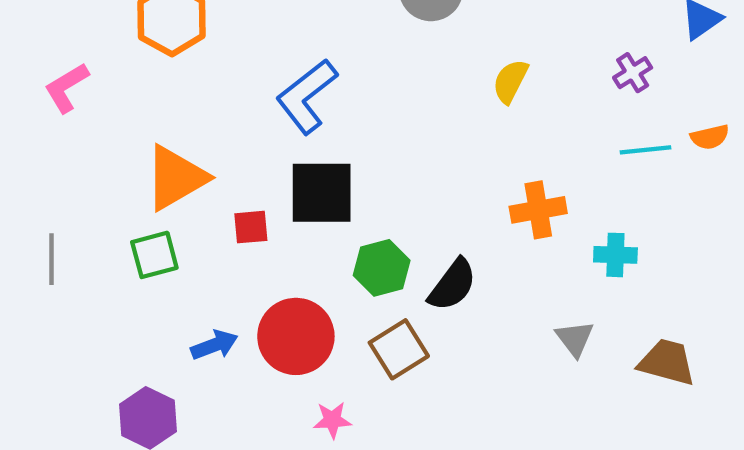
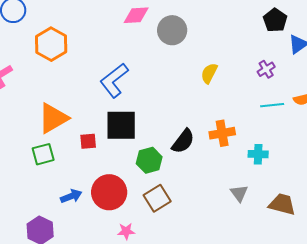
black semicircle: (452, 285) -> (183, 141), moved

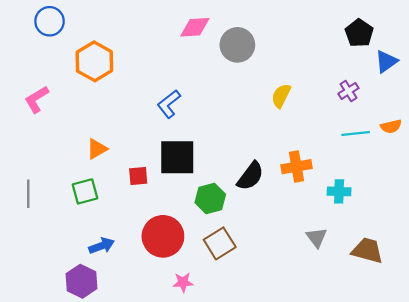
blue L-shape: (114, 80) -> (169, 104), size x0.7
orange triangle: (53, 118) -> (97, 149), size x0.6
blue arrow: (71, 196) -> (102, 246), moved

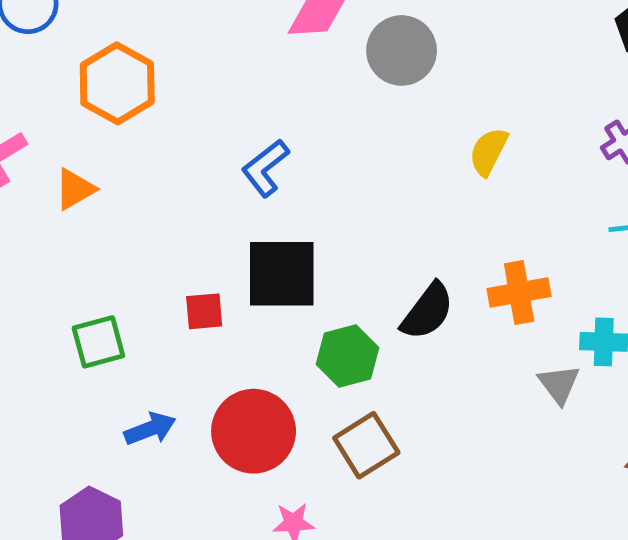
orange triangle: (97, 149) -> (75, 189), moved
gray triangle: (317, 237) -> (559, 384), moved
blue arrow: (102, 246) -> (150, 429), moved

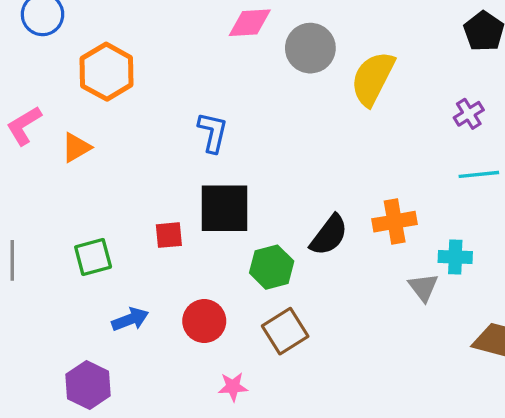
yellow semicircle: (489, 152) -> (373, 78), moved, size x1.6
blue L-shape: (265, 168) -> (213, 132), turned 141
red circle: (254, 431) -> (204, 321), size x0.7

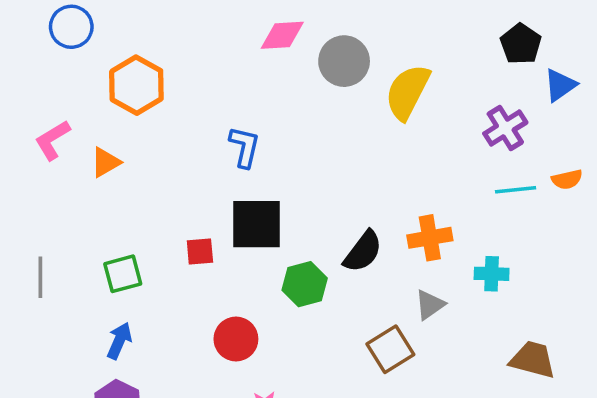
purple cross: (469, 114) -> (505, 128), size x1.4
gray triangle: (423, 287) -> (430, 305), moved, turned 32
blue arrow: (130, 319) -> (119, 341), moved, turned -45
brown square: (285, 331) -> (390, 349), moved

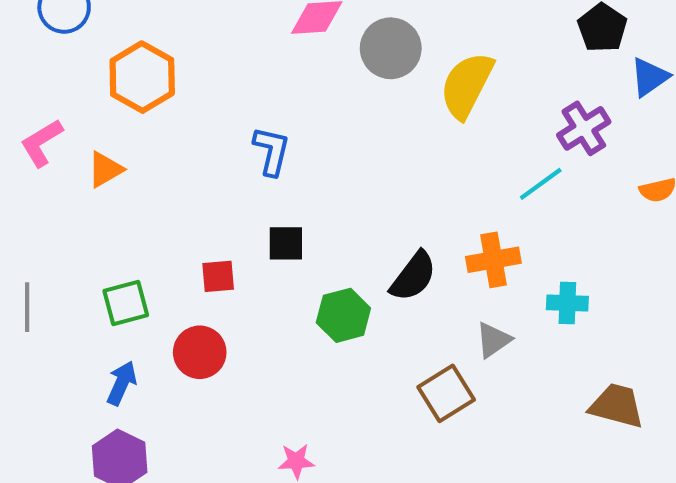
cyan line: (516, 190) -> (541, 184), moved, turned -30
black square: (257, 224) -> (286, 243), size x0.6
red circle: (236, 339) -> (200, 352), moved

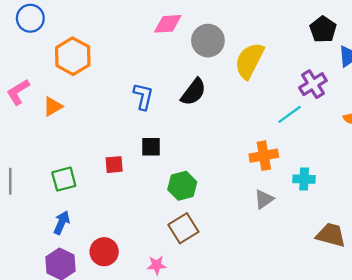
black semicircle: (413, 276) -> (193, 92), moved
red circle: (200, 352) -> (104, 252), moved
brown square: (446, 393) -> (183, 228), moved

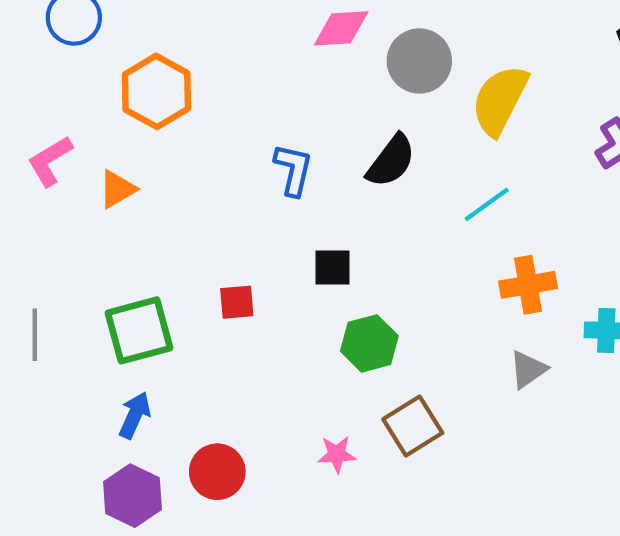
cyan line: (290, 114) -> (487, 204), moved
black square: (151, 147) -> (332, 267), moved
green square: (64, 179) -> (139, 330), size x1.4
brown square: (183, 228) -> (413, 426), moved
pink star: (157, 265) -> (337, 454), moved

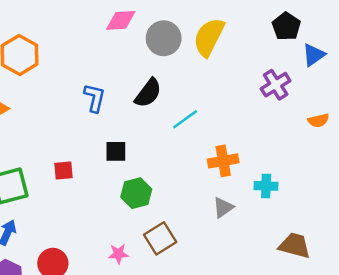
yellow semicircle: (500, 100) -> (209, 37), moved
cyan line: (487, 204) -> (185, 119), moved

